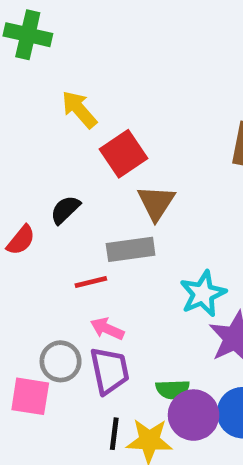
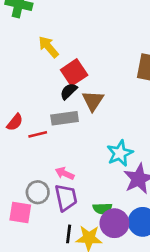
black semicircle: (65, 210) -> (69, 91), moved
gray rectangle: (131, 249) -> (65, 118), moved
red line: (91, 282) -> (38, 134), moved

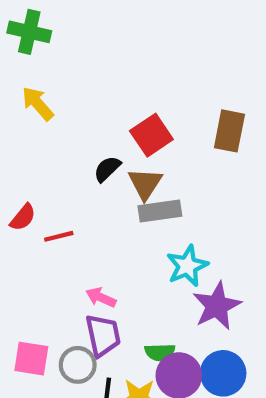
yellow arrow: (48, 47) -> (38, 104), moved
red square: (74, 72) -> (151, 135), moved
gray rectangle: (65, 118) -> (160, 211), moved
gray circle: (38, 192) -> (78, 365), moved

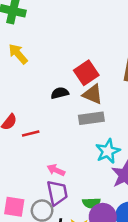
black semicircle: (107, 169) -> (60, 93), turned 30
brown triangle: (145, 184) -> (93, 94), moved, turned -40

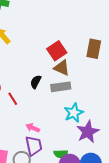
black semicircle: (60, 93) -> (36, 82), moved, turned -48
red line: (31, 133) -> (13, 99), turned 72

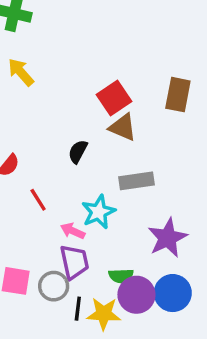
gray rectangle: (61, 87) -> (136, 181), moved
red line: (13, 99) -> (38, 200), moved
cyan star: (74, 113) -> (99, 212), moved

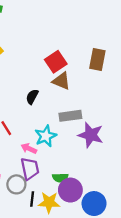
purple star: (168, 238) -> (91, 135), moved, turned -30
blue circle: (173, 293) -> (94, 204), moved

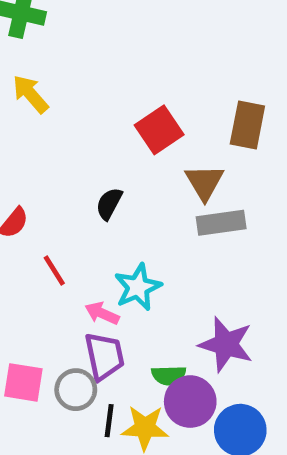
brown triangle: (61, 81) -> (205, 182), moved, turned 36
gray rectangle: (70, 116) -> (221, 223), moved
purple star: (91, 135) -> (226, 344), moved

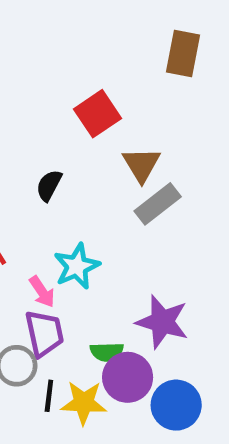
brown rectangle: (247, 125) -> (183, 54), moved
gray rectangle: (221, 223) -> (158, 204), turned -30
pink arrow: (102, 313) -> (42, 292), turned -148

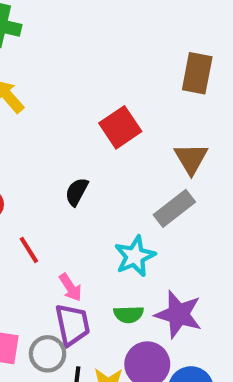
brown triangle: (141, 165) -> (191, 159), moved
cyan star: (77, 266) -> (135, 256), moved
green semicircle: (107, 352) -> (129, 314), moved

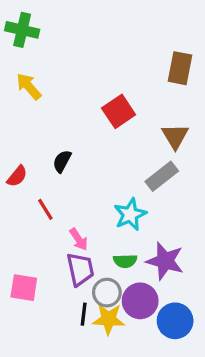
black semicircle: (77, 192) -> (62, 161), moved
gray circle: (48, 354) -> (107, 293), moved

